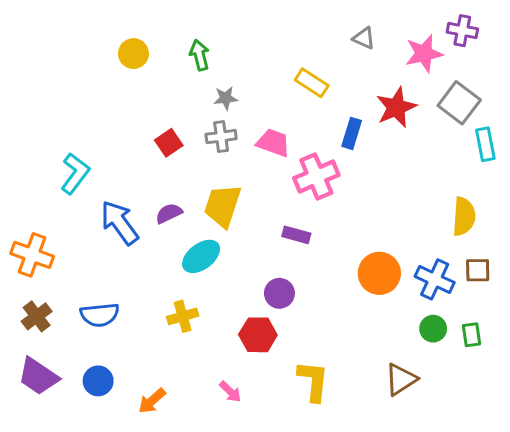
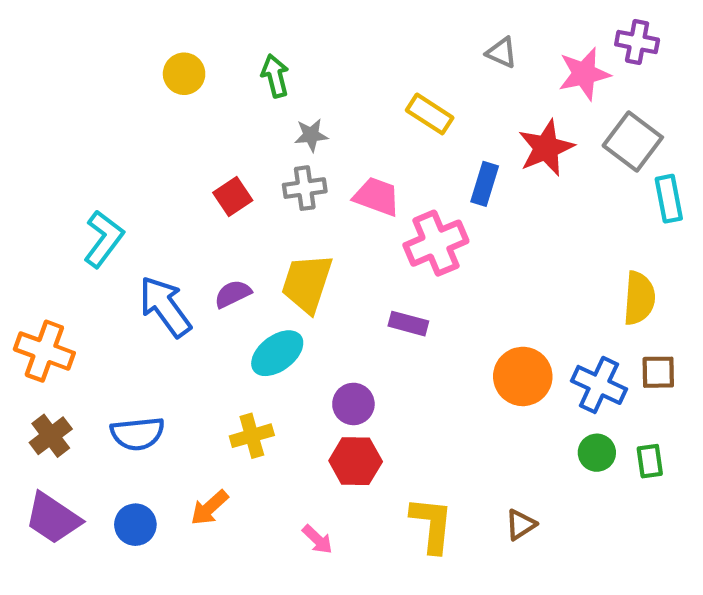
purple circle: (279, 293) -> (353, 404), moved
brown triangle: (401, 379) -> (521, 525), moved, size x0.7
orange arrow: (152, 401) -> (209, 508), moved

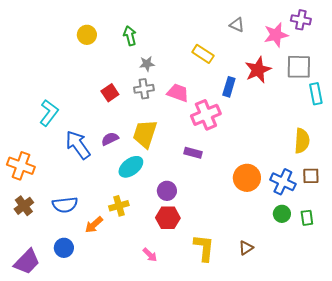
gray square: (633, 141) -> (299, 67), turned -36
orange arrow: (209, 508) -> (94, 225), moved
purple trapezoid: (53, 518) -> (27, 262), moved, turned -80

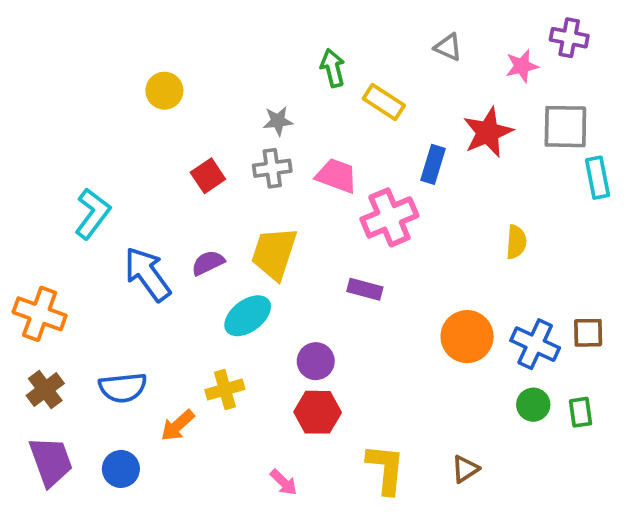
yellow circle: (87, 35) -> (164, 91), moved
pink star: (276, 35) -> (522, 66), size x0.7
green arrow: (130, 36) -> (333, 68), moved
yellow semicircle: (302, 141) -> (516, 242), moved, size x0.7
purple trapezoid: (27, 262) -> (51, 461), moved, turned -64

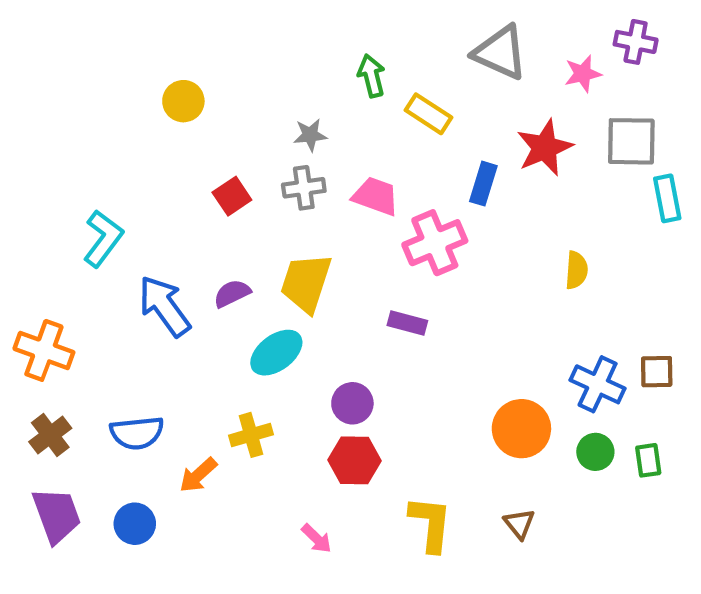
gray triangle: (448, 47) -> (500, 53), size x1.8
orange circle: (467, 337) -> (521, 429), moved
brown triangle: (465, 469) -> (519, 524), turned -36

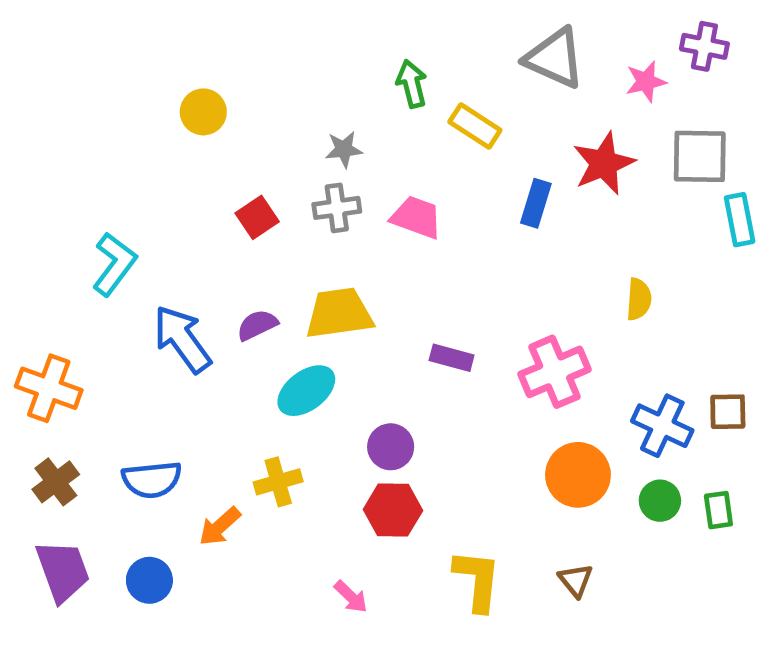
pink cross: (435, 243) -> (555, 372), moved
yellow trapezoid: (306, 283) -> (339, 313), turned 64

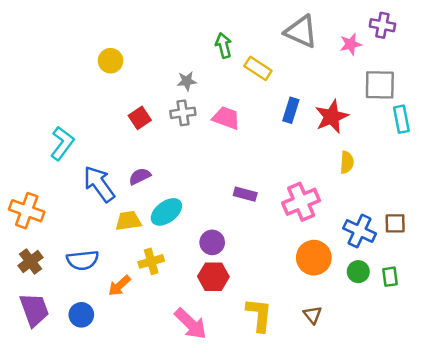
red star: (604, 163) -> (332, 117), moved
yellow trapezoid: (339, 313) -> (128, 221), moved, size x0.7
pink arrow: (351, 597) -> (191, 324), size x1.8

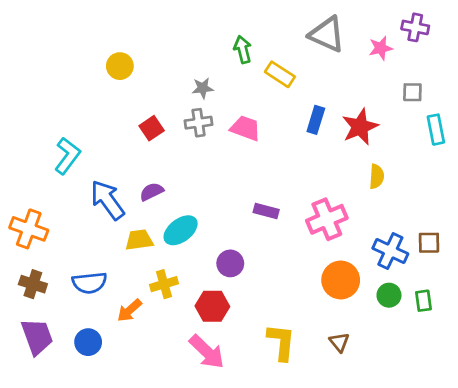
gray square: (380, 85) -> (412, 92), size x0.6
brown cross: (30, 261) -> (33, 284), turned -35
red hexagon: (213, 277) -> (212, 306), moved

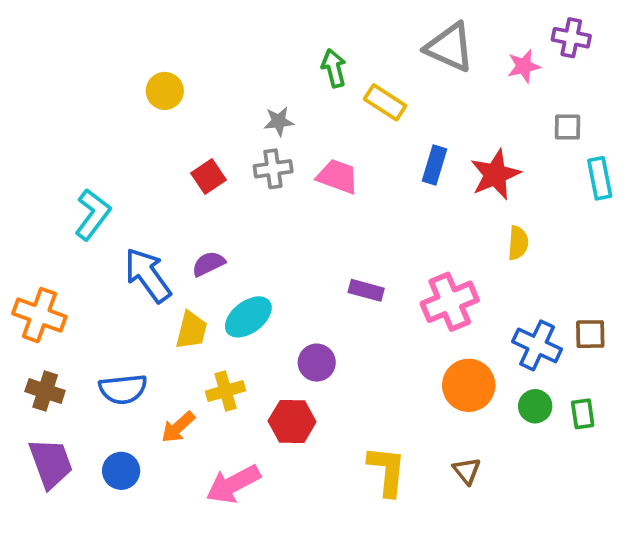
yellow trapezoid: (139, 240) -> (191, 330), turned 112
pink arrow: (207, 352) -> (233, 484), moved, turned 108

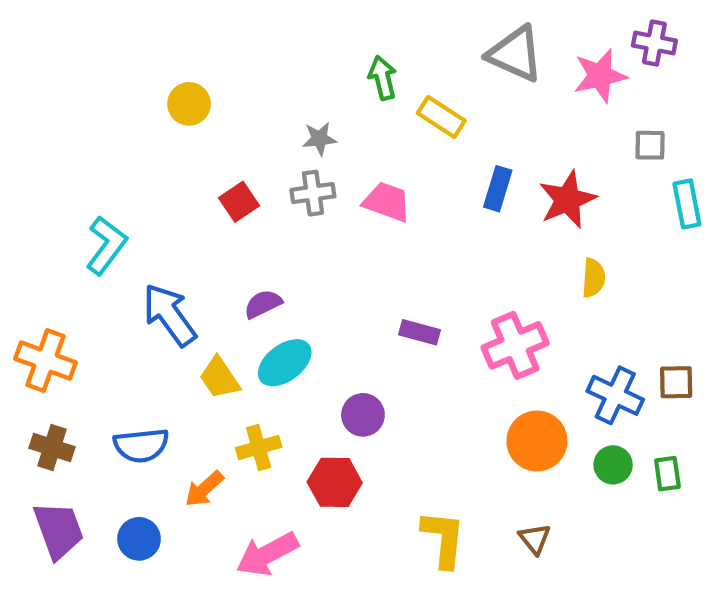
pink star: (524, 66) -> (600, 76), size x1.4
purple semicircle: (208, 264) -> (263, 304), moved
yellow trapezoid: (191, 330) -> (219, 378), turned 132

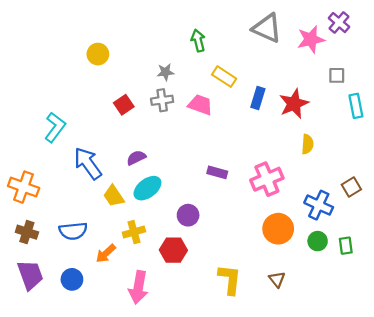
purple cross: (654, 43) -> (339, 23), turned 30
yellow rectangle: (441, 117) -> (224, 77), moved
brown square: (676, 382) -> (351, 187), moved, turned -30
pink arrow: (267, 554) -> (138, 287), turned -52

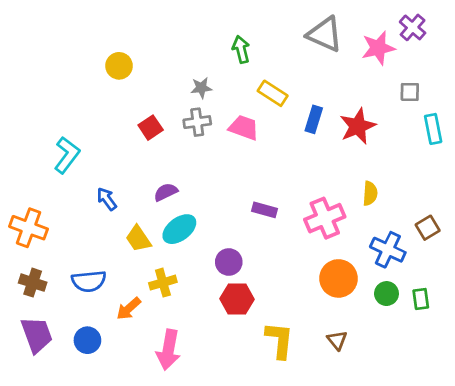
yellow semicircle: (307, 144) -> (370, 193), moved
blue arrow: (88, 163) -> (107, 199), size x0.6
red hexagon: (173, 250) -> (237, 299), moved

